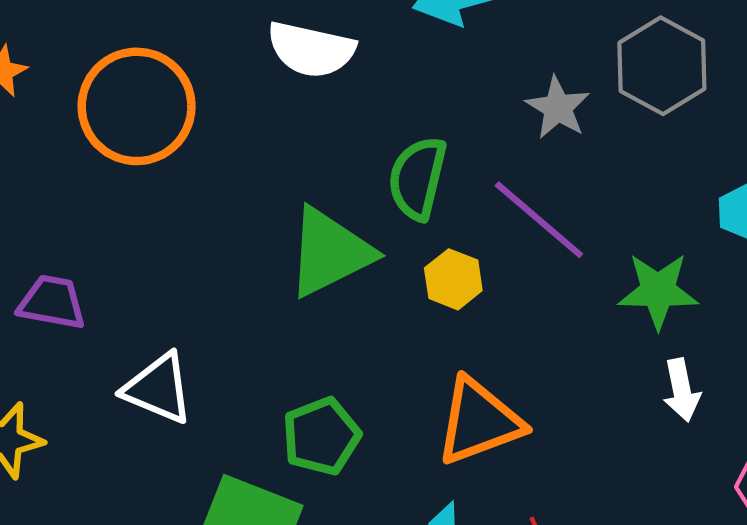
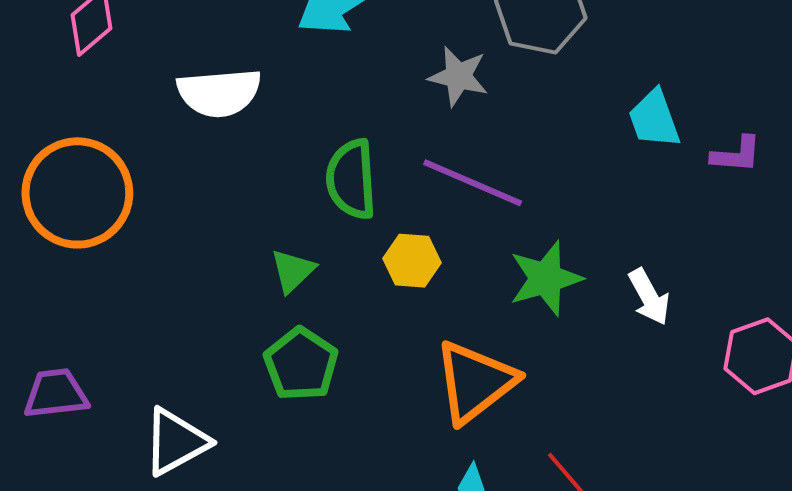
green triangle: (330, 252) -> (293, 271), size x0.5
green star: (658, 291) -> (546, 278), moved
white triangle: (158, 388) -> (176, 442), turned -34
green pentagon: (321, 436) -> (301, 364), moved

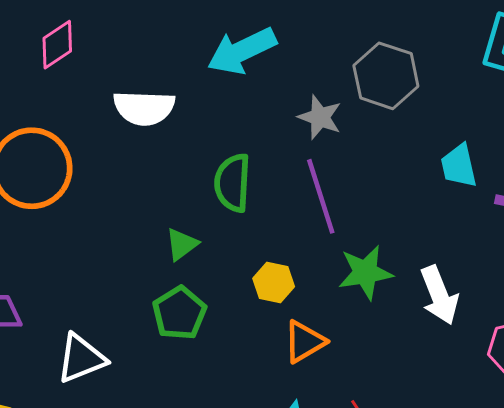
purple line: (473, 183) -> (321, 196), turned 42
yellow hexagon: (412, 261) -> (274, 283), moved
white arrow: (649, 297) -> (439, 295), size x1.4
orange triangle: (475, 382) -> (305, 342), size x0.7

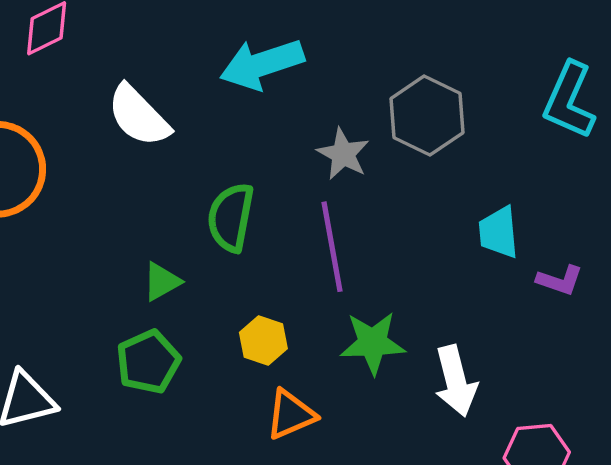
white semicircle: (144, 108) -> (139, 116), turned 36

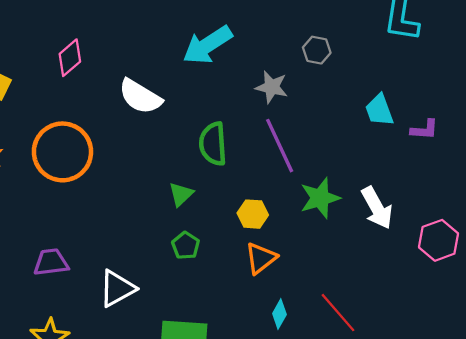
gray hexagon: (427, 116) -> (317, 50), size x0.6
green pentagon: (148, 362) -> (186, 246), size x0.7
orange triangle: (291, 415) -> (261, 258), moved

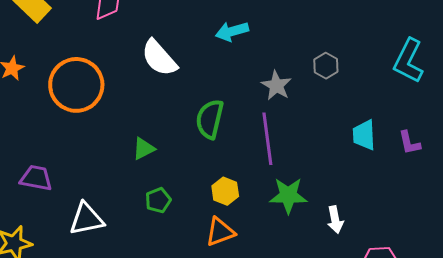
cyan arrow: (207, 45) -> (232, 31), size x0.7
purple L-shape: (424, 130) -> (409, 143), moved, turned 56
green triangle: (181, 194) -> (144, 149), moved
white arrow: (377, 208) -> (335, 220), size x0.7

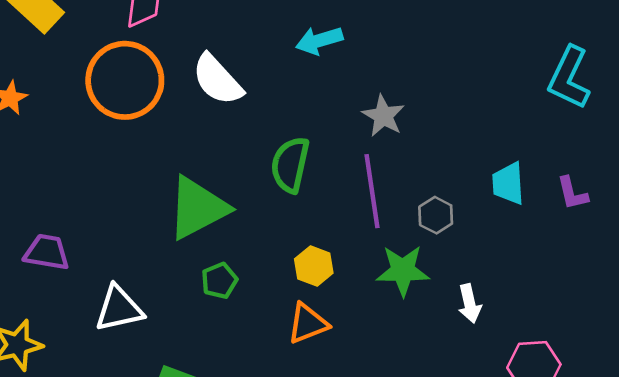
gray hexagon: (326, 66) -> (436, 215), moved
orange circle: (76, 85) -> (125, 80), moved
green triangle: (144, 149) -> (198, 208), size x2.0

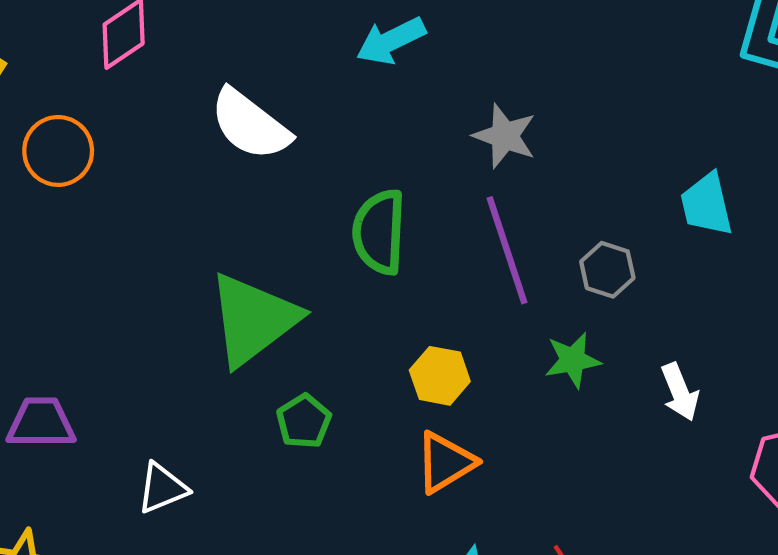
orange circle: (125, 80) -> (58, 151), moved, size x0.6
green star: (403, 271) -> (573, 360), size x0.7
white triangle: (119, 309) -> (162, 488), size x0.7

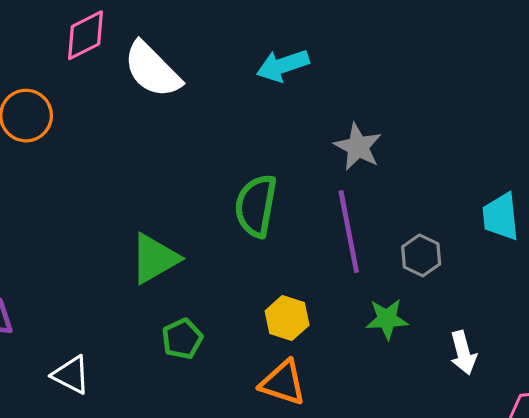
white semicircle: (250, 125) -> (152, 70), moved
green triangle: (253, 319) -> (154, 259), size x0.7
orange triangle: (445, 462) -> (283, 383), turned 42
white triangle: (162, 488) -> (71, 375), turned 42

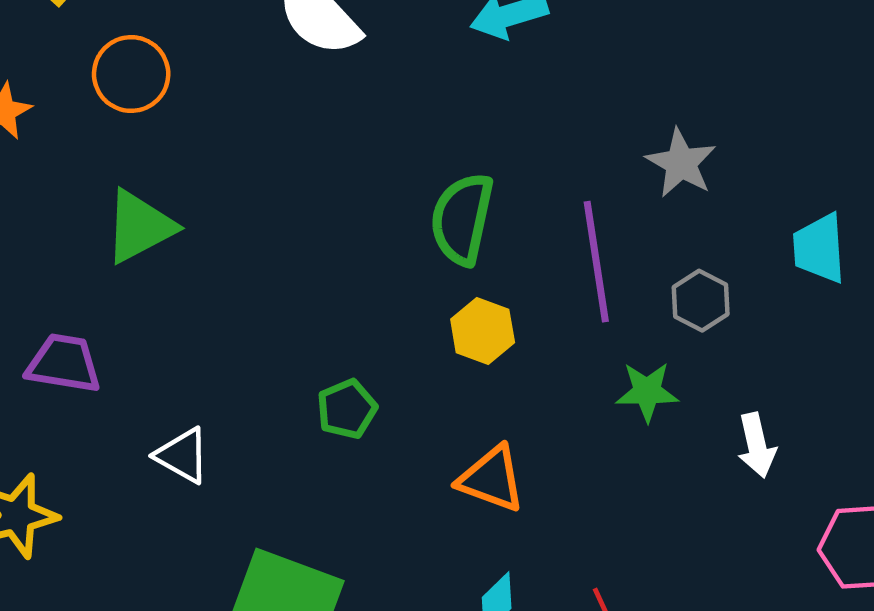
gray star: (358, 147) -> (681, 163), moved
green triangle: (154, 259) -> (140, 226), moved
yellow hexagon: (287, 318) -> (483, 331), moved

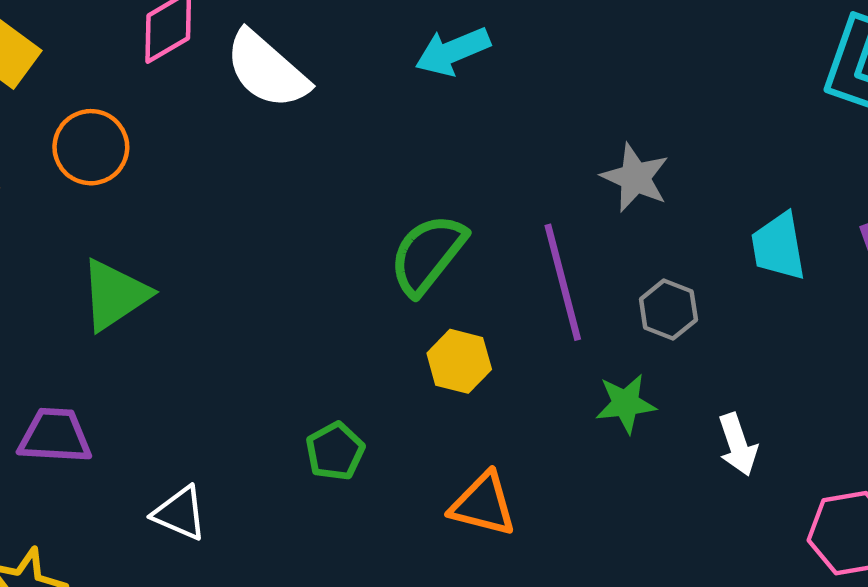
green semicircle: (462, 219) -> (428, 254), turned 32

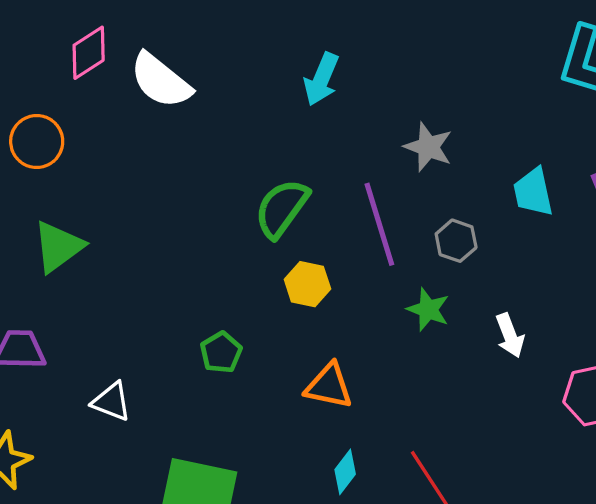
cyan arrow: (453, 51) -> (321, 79), moved, turned -42
green star: (626, 404) -> (428, 309), turned 30

